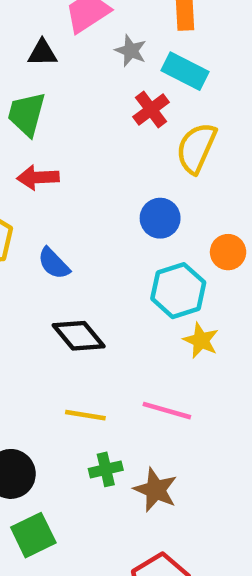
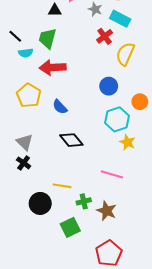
red arrow: (38, 177) -> (53, 67), size x1.4
yellow line: (85, 415) -> (62, 186), moved
green square: (33, 535) -> (70, 227), moved

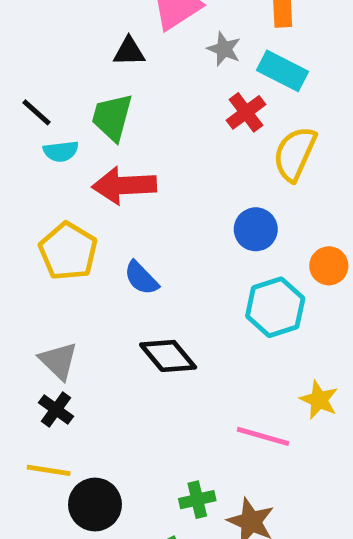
yellow star: (127, 142) -> (319, 400), moved
yellow line: (62, 186) -> (49, 470), moved

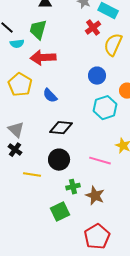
black diamond: (168, 356) -> (61, 128), turned -45
yellow line: (49, 470) -> (32, 175), moved
black circle: (95, 505) -> (59, 160), moved

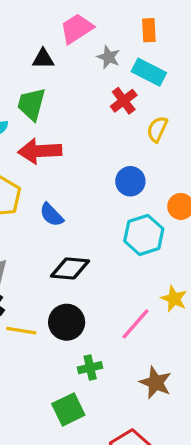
yellow semicircle: (113, 45) -> (157, 129), size x0.7
pink line: (100, 161) -> (135, 324), turned -65
yellow line: (32, 175) -> (21, 331), moved
brown star: (95, 196) -> (156, 383), moved

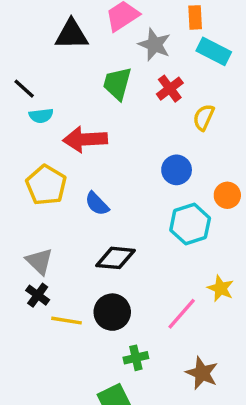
gray star: (109, 57) -> (155, 45), size x1.4
black triangle: (43, 59) -> (72, 34), moved, size x1.5
cyan rectangle: (149, 72) -> (214, 51), moved
green trapezoid: (31, 104) -> (117, 84), moved

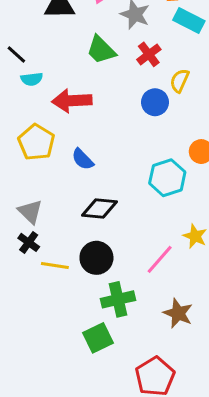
green trapezoid: (117, 84) -> (101, 50), turned -60
blue circle: (177, 170) -> (155, 102), moved
green cross: (136, 358) -> (118, 299), size x1.5

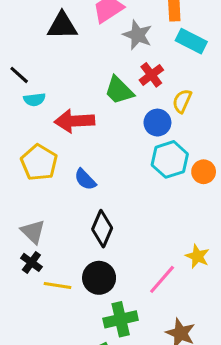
green trapezoid: (101, 50) -> (119, 90), moved
cyan hexagon: (167, 178) -> (170, 159), moved
black diamond: (100, 209) -> (102, 229), turned -72

